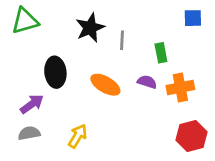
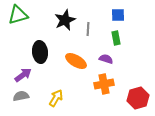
blue square: (193, 18) -> (118, 15), moved
orange cross: (180, 87) -> (104, 84), moved

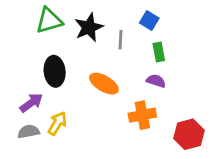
green triangle: (18, 15) -> (49, 21), moved
blue square: (118, 15) -> (149, 21), moved, turned 32
purple semicircle: (106, 59) -> (156, 81), moved
yellow arrow: (56, 98) -> (57, 123), moved

